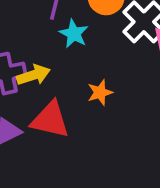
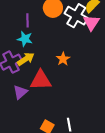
cyan star: (74, 34) -> (25, 39), moved

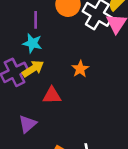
red triangle: (41, 80) -> (52, 95), size x0.7
purple triangle: (20, 92) -> (28, 124), moved

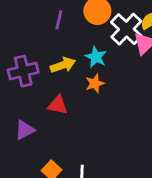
cyan star: (32, 43) -> (96, 57), moved
yellow arrow: (33, 69) -> (63, 65), moved

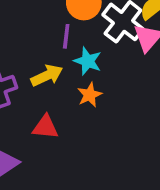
purple line: (59, 20) -> (66, 36), moved

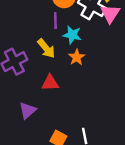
yellow arrow: (47, 76) -> (46, 48), turned 84

